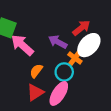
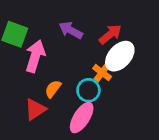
purple arrow: (58, 42) -> (71, 30), moved
pink arrow: (22, 45) -> (35, 56), turned 65
red triangle: (35, 92) -> (35, 109), moved

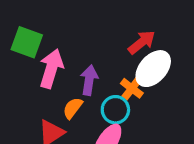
purple arrow: (71, 30) -> (89, 80), moved, turned 70

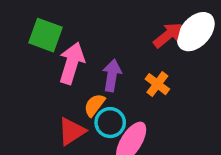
white ellipse: (153, 69) -> (196, 32), moved
cyan circle: (115, 110) -> (110, 123), moved

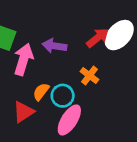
purple arrow: (112, 75) -> (54, 46), moved, turned -90
cyan circle: (110, 123) -> (63, 96), moved

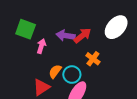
red arrow: (98, 38) -> (82, 36), moved
pink arrow: (23, 59) -> (41, 46), size x0.6

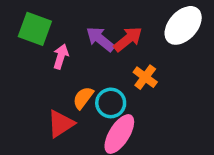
purple arrow: (66, 36) -> (100, 39), turned 30

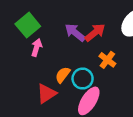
green square: (35, 29) -> (28, 25), turned 30
pink arrow: (61, 56) -> (37, 47), moved

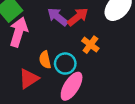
pink arrow: (37, 47) -> (19, 32), size x1.6
orange semicircle: (63, 75) -> (45, 60), turned -49

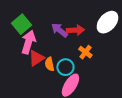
red arrow: (78, 17) -> (75, 30), turned 36
red triangle: (29, 79) -> (36, 58), moved

